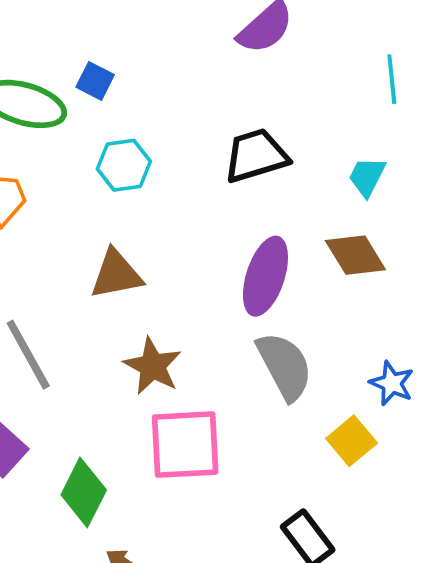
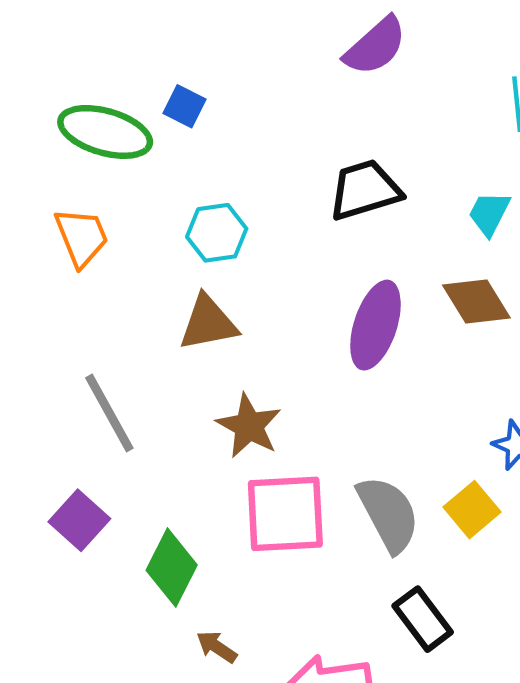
cyan hexagon: (124, 165) -> (217, 233), moved
gray semicircle: (285, 366) -> (388, 514), moved

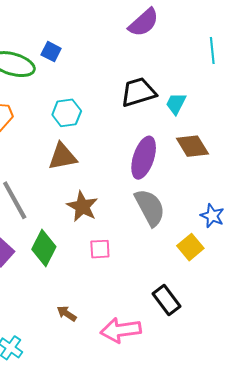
cyan trapezoid: (489, 213) -> (176, 104), moved
pink square: (285, 514) -> (100, 249), size x0.5
gray semicircle: (388, 514) -> (150, 208), moved
green diamond: (172, 568) -> (44, 248), moved

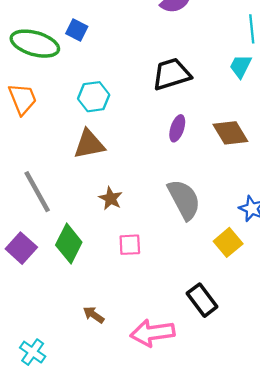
cyan trapezoid: (176, 104) -> (241, 66), moved
purple ellipse: (144, 158) -> (177, 128), moved, size x0.6
brown star: (82, 206) -> (111, 198), size x0.7

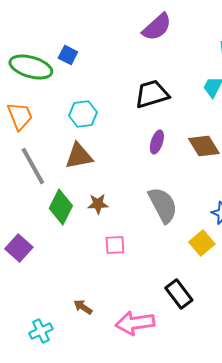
gray line: (37, 192) -> (33, 166), moved
brown star: (111, 198) -> (98, 204), turned -30
green diamond: (69, 244) -> (61, 207), moved
cyan cross: (33, 352) -> (41, 331), moved, turned 30

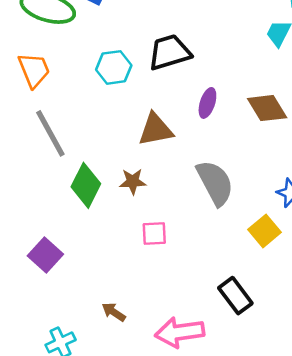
black trapezoid: (152, 94) -> (169, 52), moved
brown triangle: (79, 156) -> (156, 130), moved
purple square: (19, 248) -> (45, 255), moved

